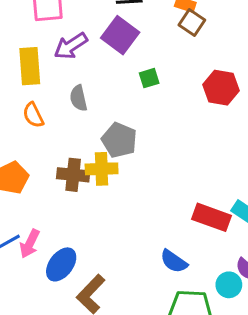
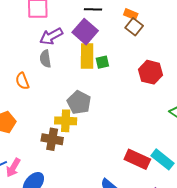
yellow rectangle: (30, 66) -> (87, 56), moved
gray semicircle: (78, 98) -> (45, 59), moved
brown cross: (73, 175) -> (52, 139), moved

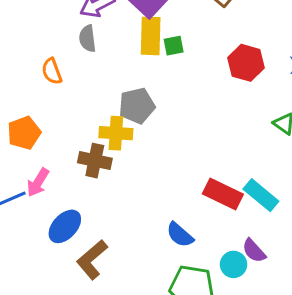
gray pentagon: (79, 102) -> (137, 106), turned 30
pink arrow: (13, 168) -> (38, 182), moved

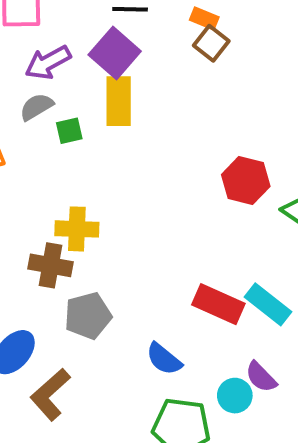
gray semicircle: (87, 39) -> (36, 107), turned 68
green square: (174, 46) -> (69, 131), moved
red hexagon: (246, 63) -> (246, 180), moved
gray pentagon: (137, 106) -> (88, 316), moved

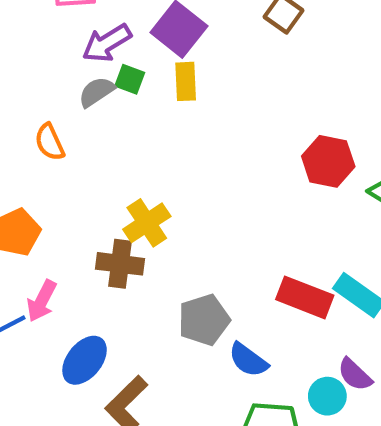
yellow rectangle: (119, 101) -> (186, 81), size x0.7
green square: (69, 131) -> (130, 79), moved, turned 36
yellow cross: (77, 229) -> (147, 223), turned -33
gray pentagon: (88, 316) -> (204, 320), moved

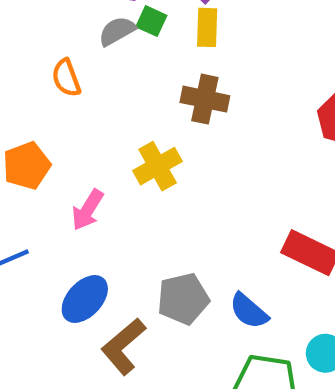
brown cross: (120, 264) -> (205, 99), moved
pink arrow: (42, 301) -> (87, 210), moved
gray pentagon: (204, 320) -> (183, 299), moved

